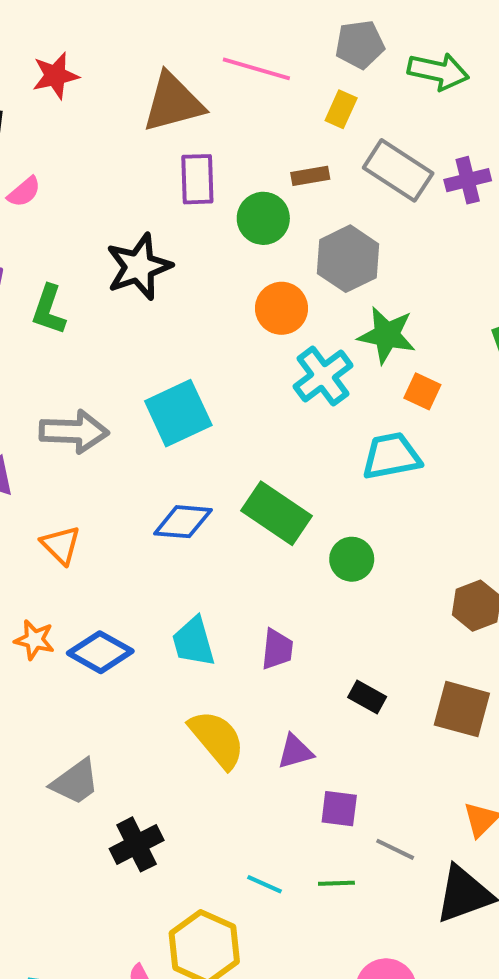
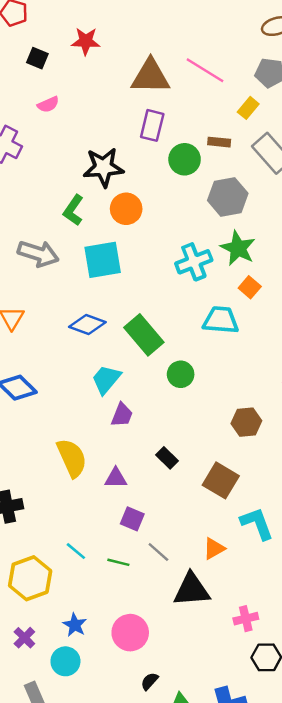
orange circle: (282, 308) -> (126, 209), moved
green L-shape: (49, 310) -> (73, 210), moved
cyan trapezoid: (193, 642) -> (106, 379), moved, turned 40

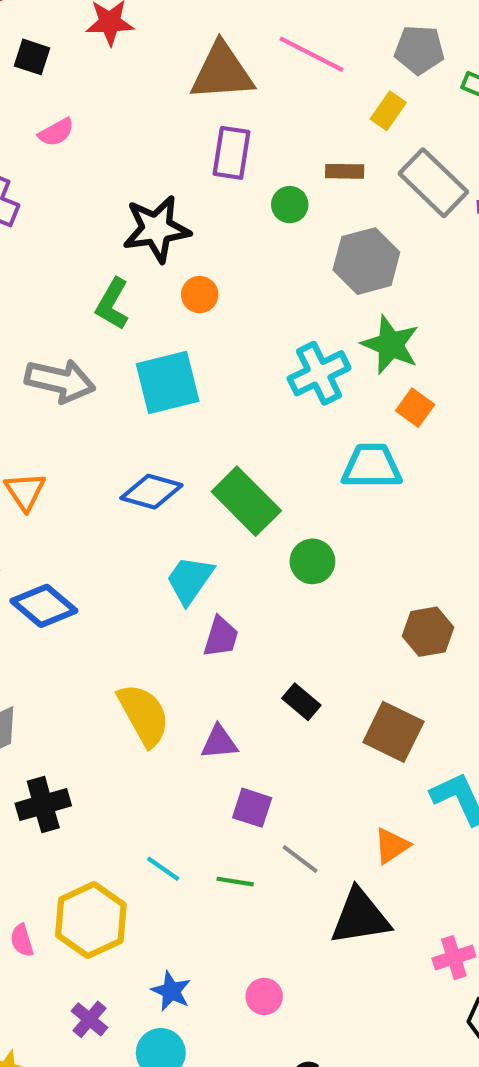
green circle: (185, 159) -> (290, 205), size x0.7
orange circle: (126, 209) -> (200, 295), size x0.7
pink circle: (130, 633) -> (264, 996), size x0.6

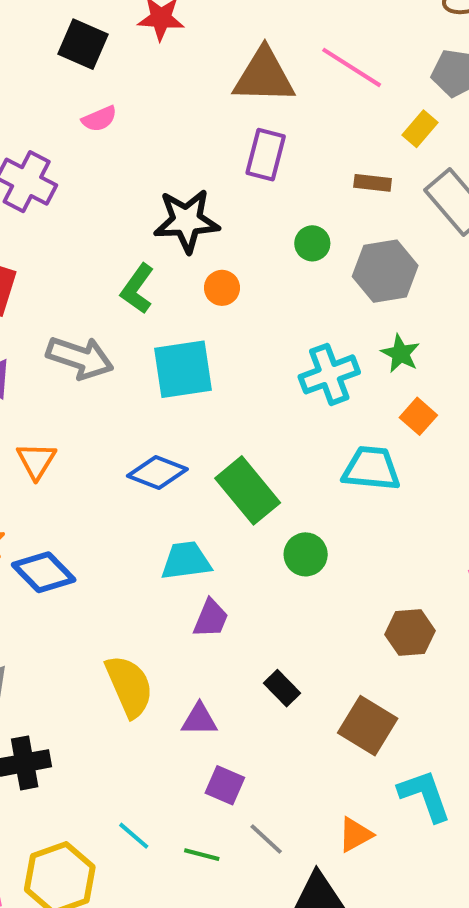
black square: (32, 57) -> (83, 44), size x1.4
green circle: (290, 205) -> (312, 243), moved
green star: (390, 345) -> (400, 354), size x0.7
cyan trapezoid: (190, 580) -> (186, 561), turned 42

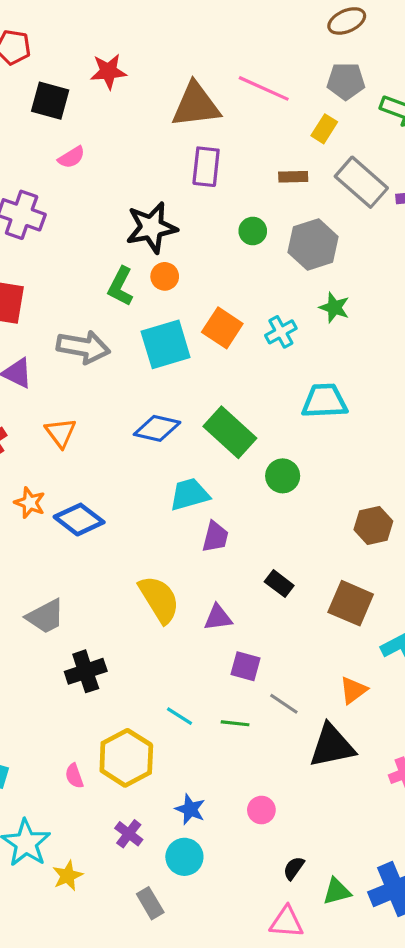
orange circle: (222, 288) -> (165, 276), moved
cyan cross: (329, 374) -> (281, 332), size x0.7
orange square: (418, 416) -> (222, 328), moved, size x1.4

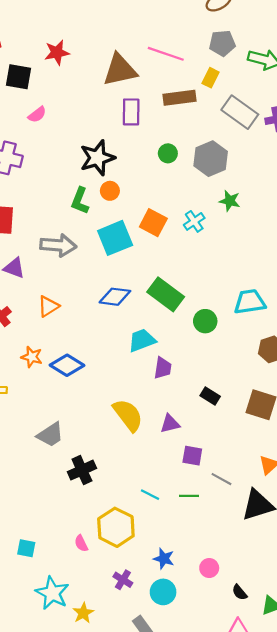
brown rectangle: (293, 177) -> (179, 98), moved, size x1.6
cyan trapezoid: (324, 401) -> (250, 302), moved
orange triangle: (61, 433) -> (48, 306), turned 40
pink circle: (261, 810) -> (209, 568), moved
black semicircle: (294, 868) -> (240, 592), turned -70

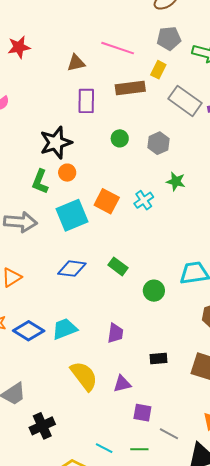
brown triangle: (120, 70) -> (76, 63), size x0.6
gray hexagon: (211, 159) -> (158, 143), size x0.7
green rectangle: (166, 294) -> (118, 266), size x0.6
cyan trapezoid: (142, 340) -> (65, 329), moved
black rectangle: (210, 396) -> (158, 358), turned -36

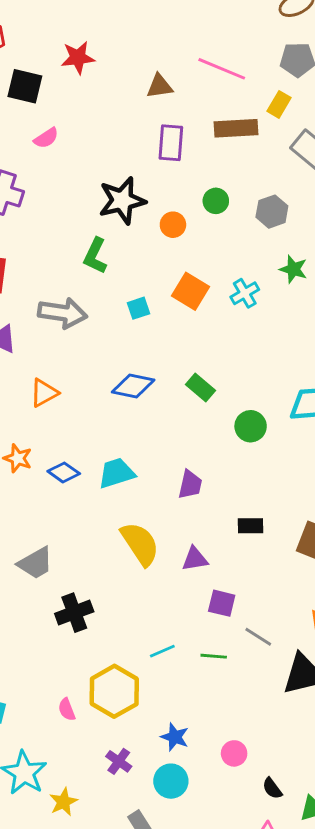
orange circle: (67, 173) -> (173, 225), moved
cyan square: (72, 215) -> (139, 308), size x0.5
blue diamond: (29, 331) -> (64, 472), size x0.7
cyan line: (104, 448) -> (162, 651), turned -54

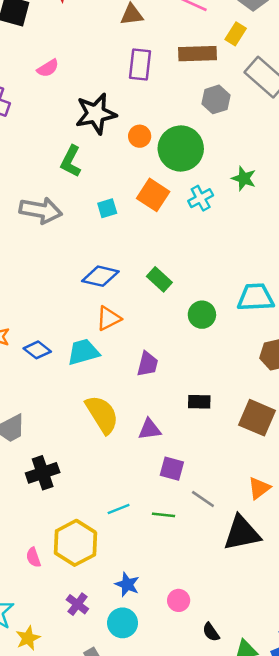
pink semicircle: (46, 138) -> (48, 68), moved
green circle: (216, 201) -> (181, 148), moved, size x2.0
gray hexagon: (272, 212) -> (216, 99), moved
orange triangle: (44, 393) -> (109, 318), moved

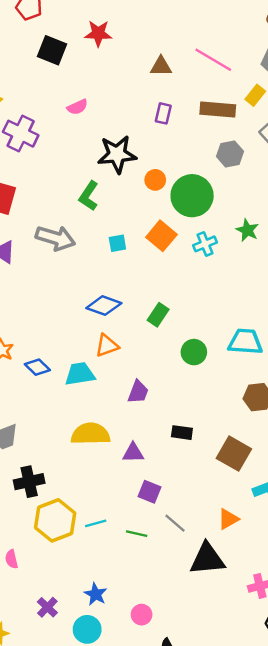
purple rectangle: (140, 65) -> (163, 113), size x0.7
green rectangle: (159, 279) -> (158, 315), turned 75
yellow semicircle: (102, 414) -> (91, 434), turned -66
yellow hexagon: (75, 543) -> (55, 520), moved

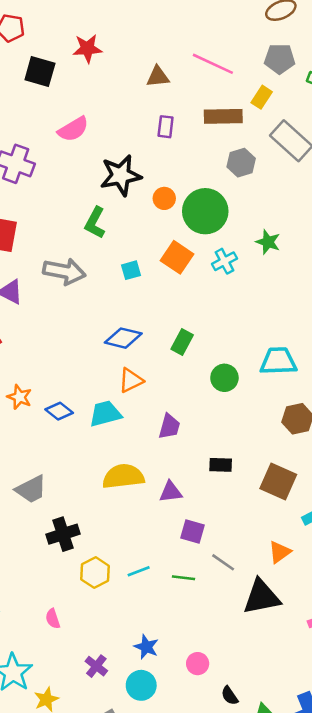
pink semicircle: (77, 107) -> (73, 129), size x1.4
yellow hexagon: (55, 520) -> (95, 573), size x0.7

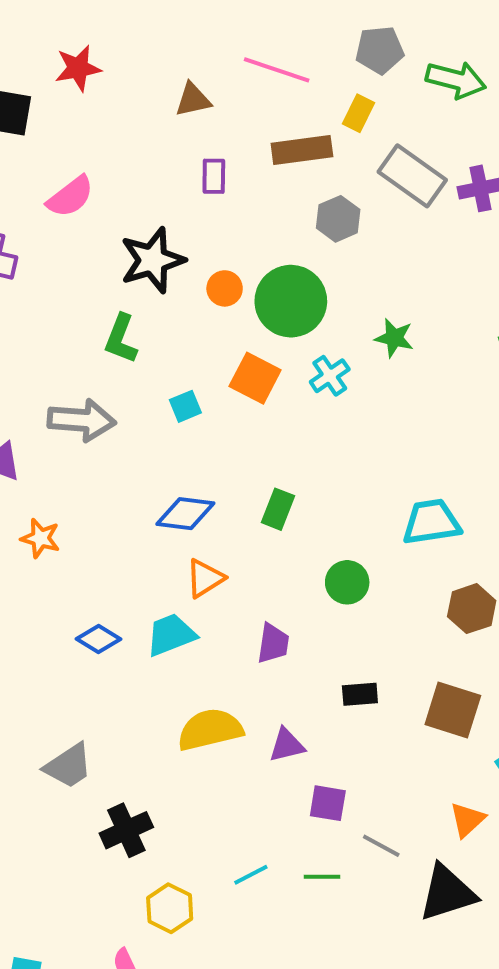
green circle: (224, 378) -> (347, 582), moved
orange star: (19, 397) -> (40, 538), moved
yellow hexagon: (95, 573) -> (170, 908), moved

